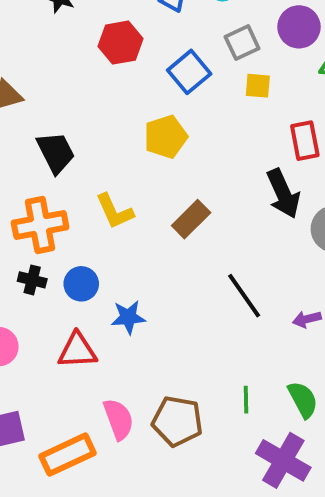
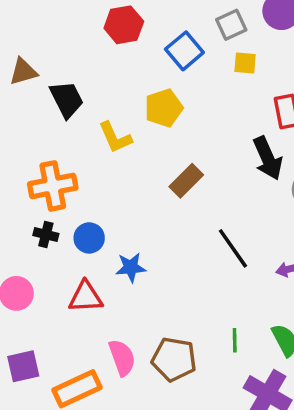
black trapezoid: (56, 152) -> (67, 99), moved
yellow L-shape: (115, 211) -> (115, 137), moved

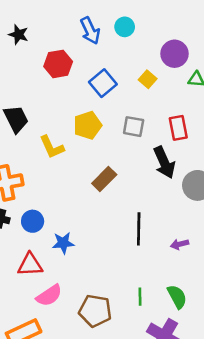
gray square: (231, 25) -> (134, 127), moved, turned 35
yellow square: (245, 63) -> (148, 79), moved, turned 36
black line: (233, 248) -> (139, 229), turned 36
pink semicircle: (122, 358) -> (49, 295), moved, turned 76

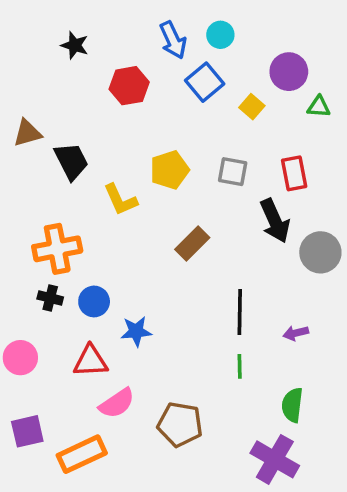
blue square: (103, 83) -> (205, 82), moved
green line: (140, 297) -> (240, 366), moved
green semicircle: (177, 297) -> (292, 405), turned -145

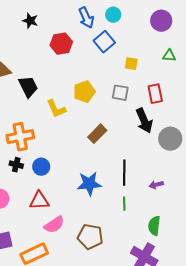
purple circle: (289, 72) -> (161, 21), moved
yellow square: (252, 107) -> (131, 64), moved, turned -32
blue star: (136, 331) -> (89, 184), moved, size x1.4

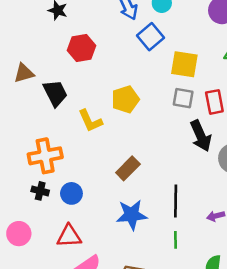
red hexagon: (61, 44) -> (82, 48), moved
yellow square: (131, 64) -> (184, 64), size x1.6
gray square: (120, 93) -> (183, 98), moved
brown rectangle: (97, 134) -> (128, 168), moved

